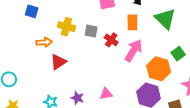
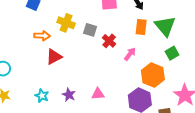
orange rectangle: (132, 22) -> (141, 27), moved
pink arrow: (134, 50) -> (130, 54), size x0.6
green square: (178, 54) -> (172, 53), moved

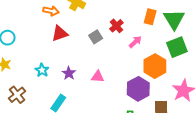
gray square: (90, 30) -> (96, 37), moved, turned 32
green square: (172, 53) -> (177, 47), size x1.5

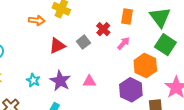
orange rectangle: (150, 17) -> (127, 16), moved
red triangle: (60, 33) -> (57, 46), moved
green square: (177, 47) -> (165, 45), turned -30
purple star: (69, 73) -> (60, 81), size x1.5

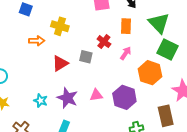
gray square: (83, 42) -> (86, 57), turned -32
purple hexagon: (131, 90) -> (124, 97), moved

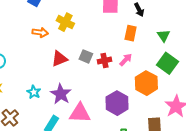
green triangle: (159, 23) -> (163, 36), size x0.6
red cross: (104, 42) -> (105, 60), moved, turned 32
pink triangle: (96, 95) -> (80, 113), moved, size x1.6

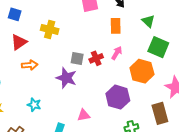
orange arrow: (40, 32) -> (30, 65), moved
red triangle: (59, 59) -> (19, 42), moved
purple star: (61, 94) -> (66, 78), moved
pink triangle: (80, 113) -> (84, 115), size x0.6

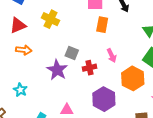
orange rectangle: (116, 26) -> (102, 25), moved
pink arrow: (117, 53) -> (112, 56), turned 112
red cross: (96, 58) -> (89, 68), moved

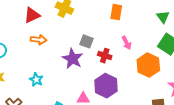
red cross: (89, 68) -> (105, 56), turned 32
purple hexagon: (104, 99) -> (106, 86), moved

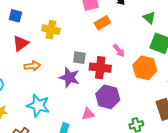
orange rectangle: (116, 12) -> (102, 23), turned 63
red cross: (105, 56) -> (100, 68), size x1.5
cyan star: (36, 80) -> (38, 105), size x1.6

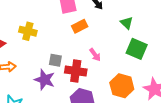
orange hexagon: (145, 68) -> (122, 86), moved

